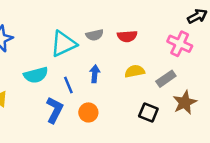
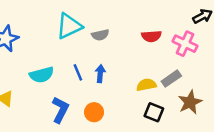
red semicircle: (127, 36) -> (151, 36), moved
cyan triangle: (63, 44) -> (69, 26), moved
yellow semicircle: (135, 71) -> (146, 85), moved
blue line: (68, 85) -> (78, 72), moved

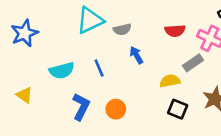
blue arrow: (100, 74) -> (136, 55), moved, turned -35
gray rectangle: (171, 79) -> (193, 63), moved

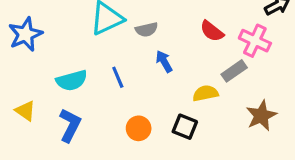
red semicircle: (175, 31) -> (212, 31), turned 42
blue L-shape: (81, 107) -> (70, 125), moved
black square: (178, 109) -> (185, 127), moved

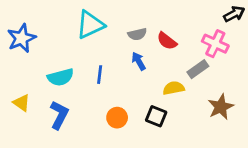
gray semicircle: (147, 30) -> (137, 34), moved
red semicircle: (212, 31) -> (167, 41), moved
blue line: (118, 77) -> (100, 75), turned 30

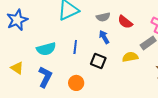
black square: (156, 116) -> (98, 61), moved
orange circle: (117, 118) -> (76, 83), moved

